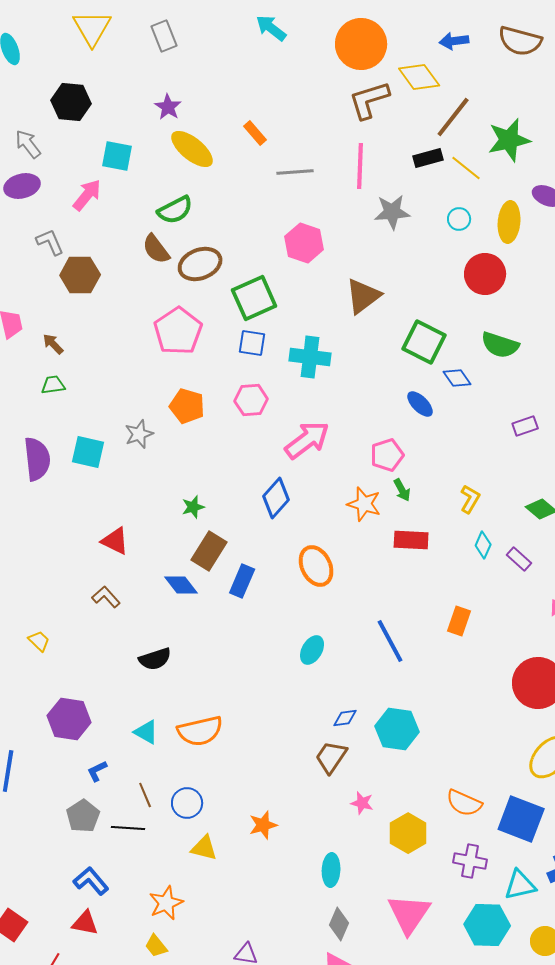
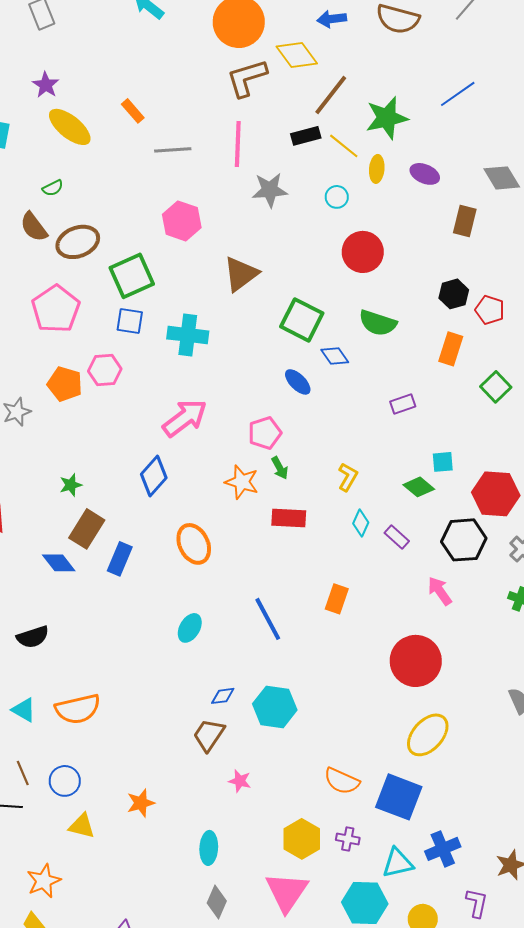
green semicircle: (175, 210) -> (53, 188), size x0.6
yellow ellipse: (509, 222) -> (377, 169), moved, size x0.7
pink hexagon: (251, 400) -> (105, 370), moved
yellow hexagon: (408, 833) -> (302, 839), moved
purple cross: (470, 861) -> (348, 839), size x0.7

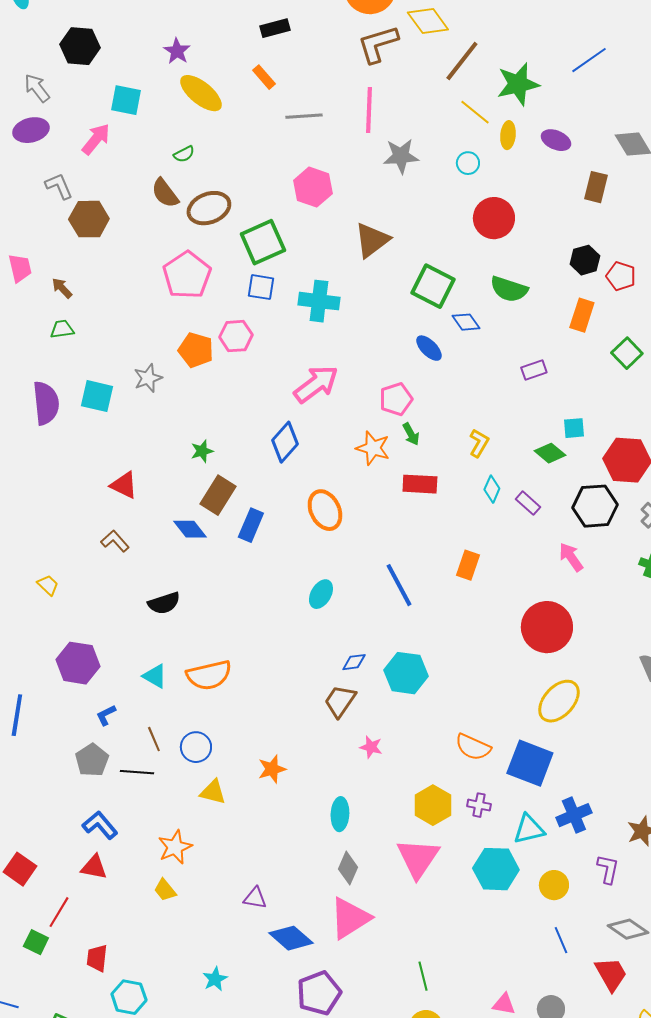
black rectangle: (306, 136) -> (275, 28), moved

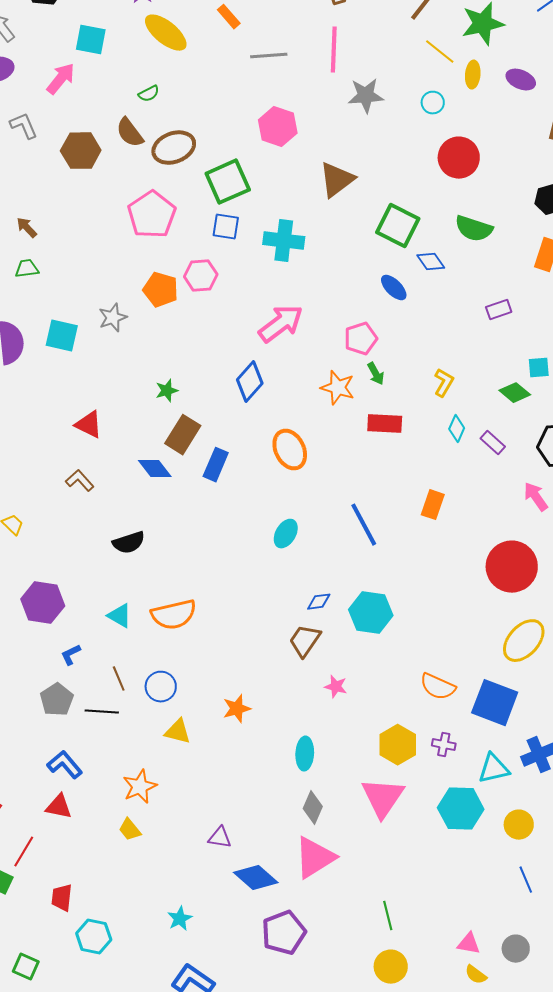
brown hexagon: (89, 219) -> (81, 151), moved

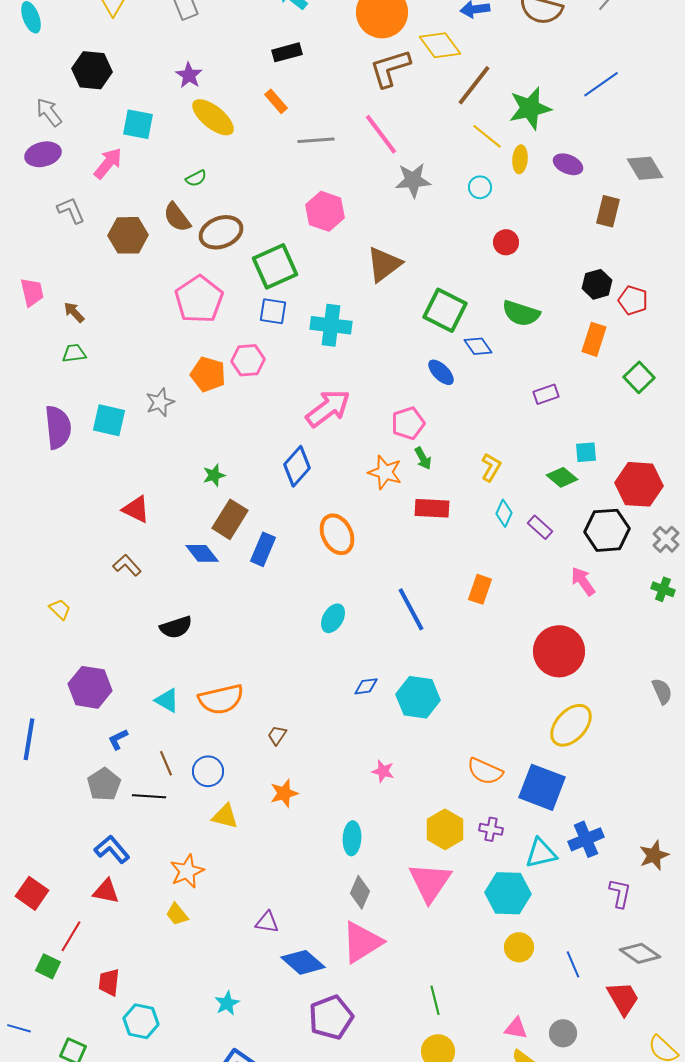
pink line: (334, 50) -> (381, 134), turned -39
red circle: (459, 158) -> (506, 242), size x0.6
brown trapezoid: (305, 641) -> (277, 735), moved, size x0.6
yellow circle: (519, 825) -> (519, 947), moved

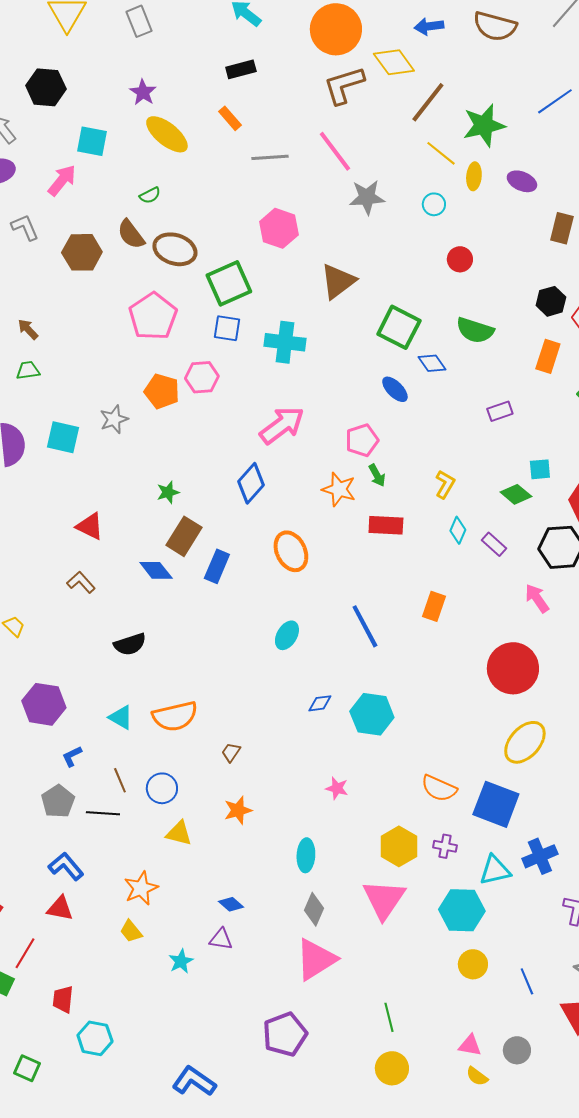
brown ellipse: (221, 232) -> (175, 249), turned 39
blue diamond: (303, 962) -> (231, 904), moved, size x0.6
cyan star: (227, 1003) -> (181, 961), moved

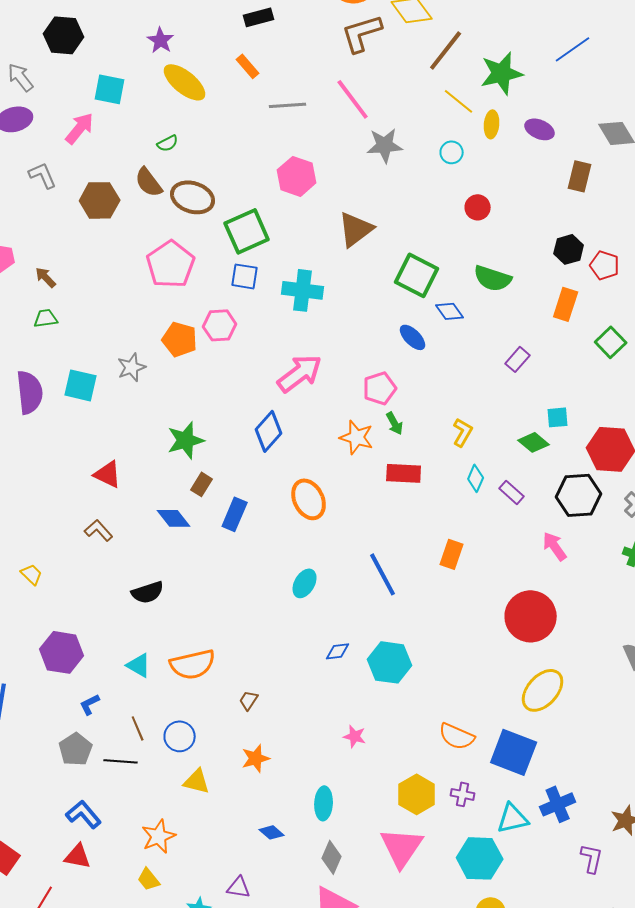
purple rectangle: (500, 411) -> (518, 359), turned -30
green star: (168, 492) -> (186, 440), size x1.6
brown rectangle: (184, 536) -> (202, 484), size x0.6
blue diamond: (231, 904) -> (272, 832), moved

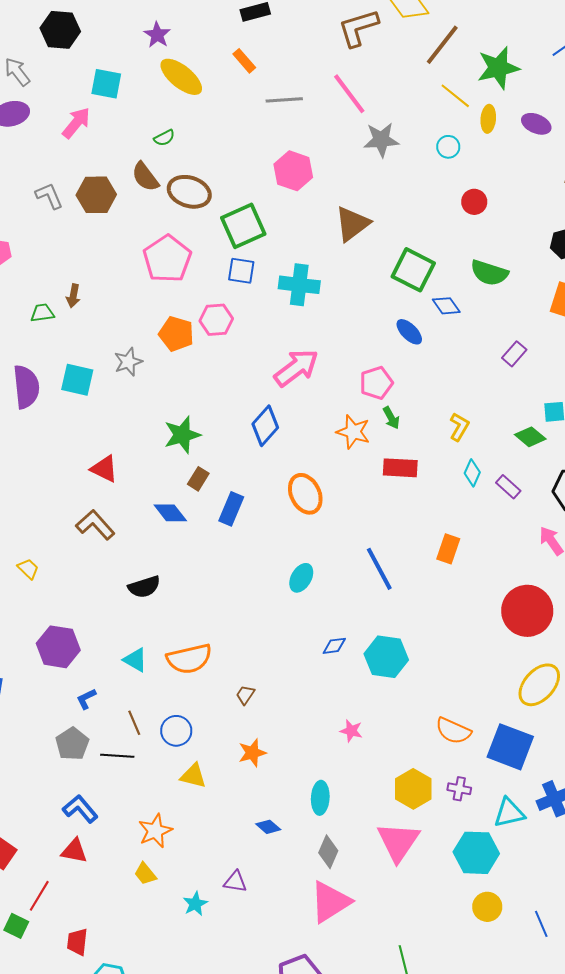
gray L-shape: (43, 175) -> (49, 196), moved
brown arrow: (46, 277) -> (73, 296), moved, turned -125
brown L-shape: (99, 530) -> (95, 525), size x1.4

